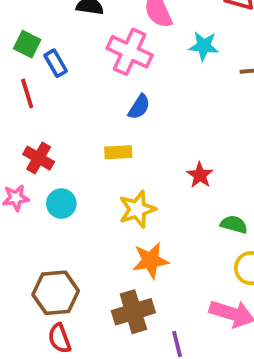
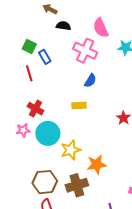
cyan circle: (61, 204) -> (48, 133), size x1.5
yellow star: (137, 209) -> (71, 150), moved
brown cross: (133, 312) -> (77, 185), moved

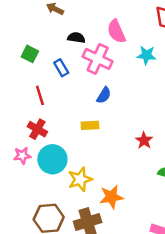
black semicircle: (63, 26) -> (76, 38), moved
blue rectangle: (45, 57) -> (61, 68), moved
red line: (29, 73) -> (40, 95), moved

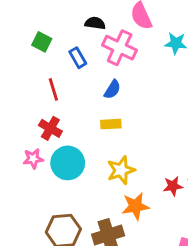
blue semicircle: (104, 95) -> (112, 89), moved
red star: (144, 140) -> (173, 186), moved, turned 30
yellow star: (80, 179) -> (121, 170), moved

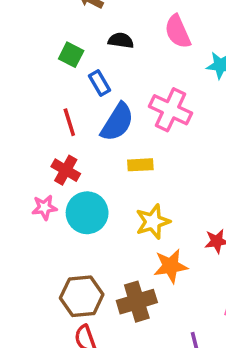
green square: (42, 42) -> (71, 55), moved
pink cross: (120, 48) -> (171, 110), moved
blue semicircle: (112, 89) -> (117, 122), moved, size x1.6

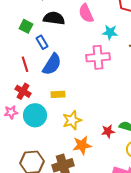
black semicircle: (121, 40) -> (54, 18), size x1.5
pink cross: (171, 110) -> (98, 57), moved, turned -30
yellow rectangle: (140, 165) -> (58, 94), moved

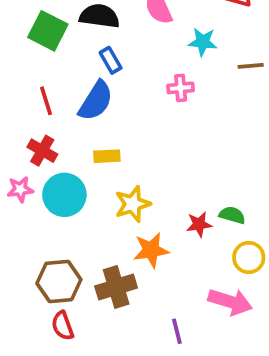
green square: (26, 26) -> (48, 31), size x1.5
blue rectangle: (42, 42) -> (111, 60), moved
pink cross: (98, 57) -> (181, 88), size x0.6

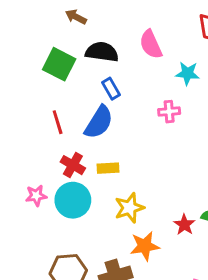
red cross: (42, 151) -> (73, 165), moved
red star: (199, 224) -> (184, 225), turned -30

